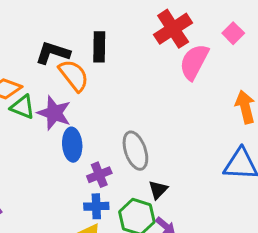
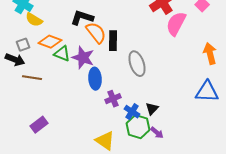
black rectangle: (99, 47) -> (113, 41), moved
gray ellipse: (135, 151) -> (137, 64), moved
blue cross: (96, 206) -> (132, 112), moved, turned 35

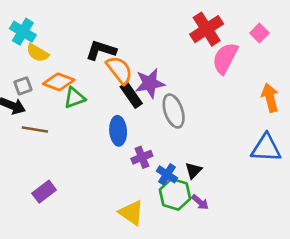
black rectangle: (113, 41) -> (131, 95), moved, turned -36
green triangle: (62, 54) -> (74, 98), turned -42
purple star: (83, 58) -> (150, 83), moved, turned -30

